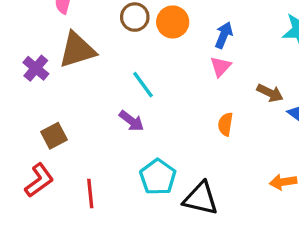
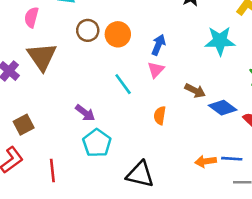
brown triangle: (77, 50) -> (42, 57), turned -48
cyan line: (143, 85) -> (123, 84), moved
cyan pentagon: (158, 177) -> (97, 143), moved

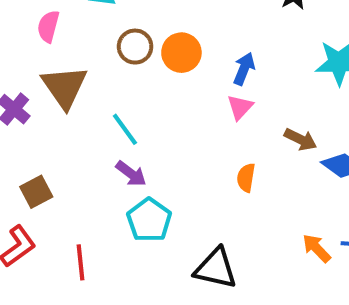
cyan line: (123, 84) -> (125, 129), moved
orange arrow: (206, 161) -> (317, 248), turned 54

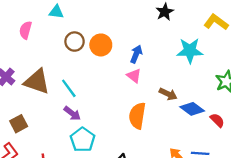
brown triangle: (64, 87) -> (37, 81), moved, turned -36
pink triangle: (240, 107) -> (134, 76), turned -35
orange semicircle: (246, 178) -> (137, 116), size x1.6

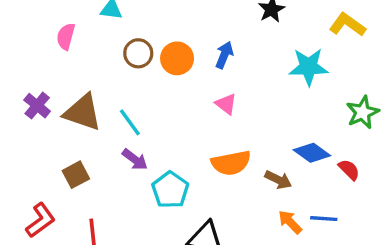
blue arrow: (136, 54) -> (224, 55), moved
brown arrow: (168, 94) -> (278, 180), moved
orange semicircle: (137, 116) -> (231, 163), turned -110
brown square: (19, 124) -> (76, 175), moved
cyan pentagon: (83, 140) -> (170, 190), moved

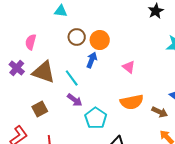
pink semicircle: (66, 36) -> (31, 42), moved
blue arrow: (224, 55) -> (92, 60), moved

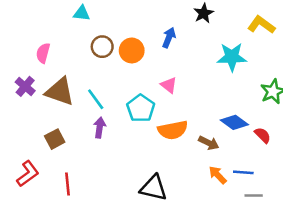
blue arrow: (92, 60) -> (169, 38), moved
purple arrow: (75, 100) -> (100, 128), turned -119
cyan pentagon: (96, 118) -> (141, 108), moved

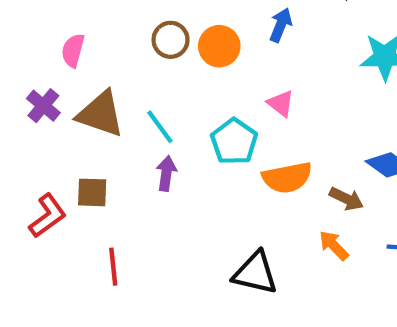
brown square: (55, 139) -> (92, 192), turned 30
red L-shape: (28, 174) -> (48, 216), moved
orange arrow: (218, 175) -> (334, 245), moved

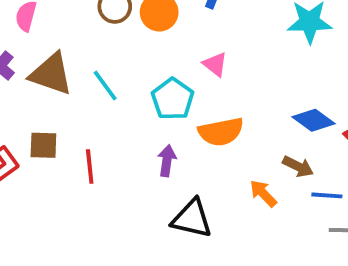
purple arrow: (166, 173) -> (167, 161), moved
brown arrow: (346, 199) -> (298, 166), moved
red line: (113, 267) -> (90, 166), moved

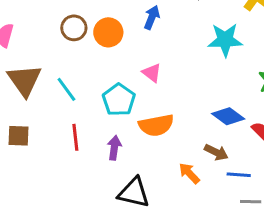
brown triangle: (51, 74) -> (24, 80), turned 36
red line: (90, 166) -> (75, 137), moved

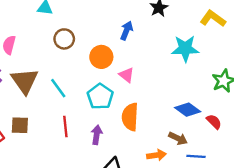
orange circle: (108, 32) -> (101, 57), moved
orange semicircle: (156, 125) -> (130, 117), turned 104
orange arrow: (189, 173) -> (156, 155), turned 126

